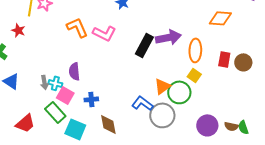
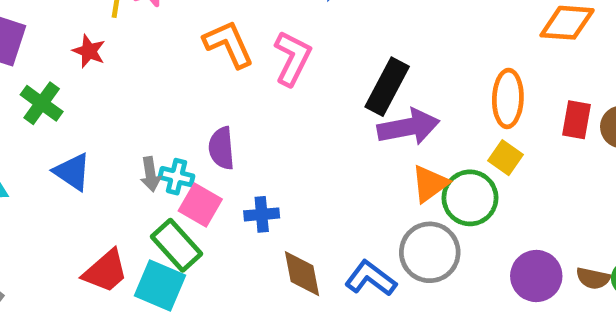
pink L-shape: (104, 33) -> (292, 58), turned -90
purple arrow: (168, 37) -> (408, 127), moved
blue L-shape: (142, 103) -> (371, 278), moved
cyan square: (75, 129) -> (160, 285), moved

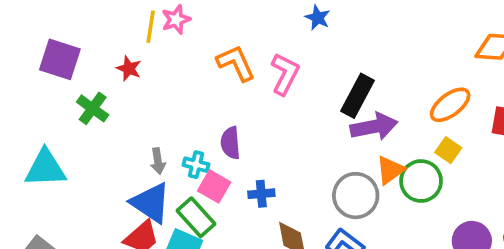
orange ellipse: (508, 98) -> (450, 105), turned 51
blue triangle: (72, 172) -> (151, 203), moved, size x1.4
gray arrow: (150, 174) -> (158, 161), moved
gray circle: (430, 252) -> (356, 196), moved

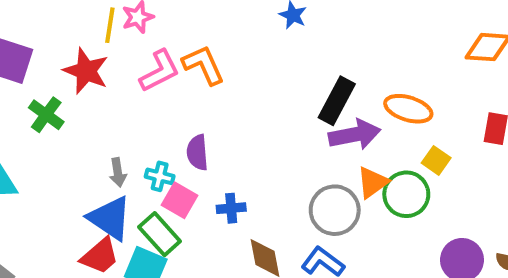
red star: (129, 68) -> (86, 71), size x1.6
pink L-shape: (285, 74) -> (160, 71), moved, turned 36
orange ellipse: (450, 105) -> (408, 109), moved, turned 54

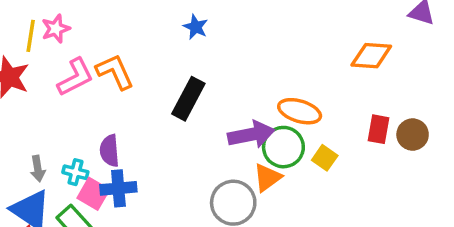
black rectangle: (337, 101) -> (188, 99), moved
green circle: (406, 194) -> (283, 147), moved
blue cross: (231, 208) -> (118, 188), moved, size x1.4

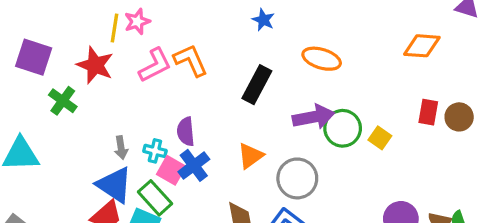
orange ellipse: (300, 111) -> (322, 59), moved
orange triangle: (267, 178) -> (250, 156), moved
blue cross: (118, 188) -> (194, 165), turned -32

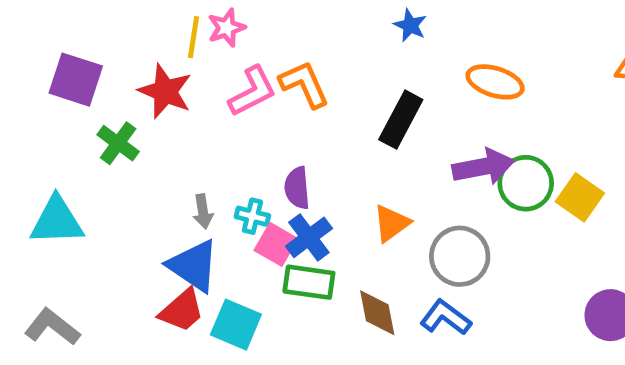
yellow square: (380, 138) -> (580, 197), size x1.4
green rectangle: (155, 198) -> (309, 282), moved, turned -40

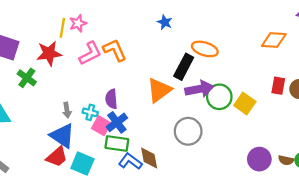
red star: (165, 91) -> (49, 53), turned -30
black rectangle: (401, 120) -> (184, 67), moved
orange triangle: (391, 223) -> (159, 90), moved, size x1.4
blue L-shape: (446, 317) -> (130, 161), moved

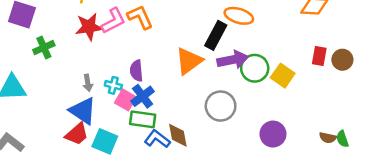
red star: (49, 53) -> (89, 27), moved
green cross: (27, 78) -> (44, 48), turned 30
purple circle: (259, 159) -> (273, 134), moved

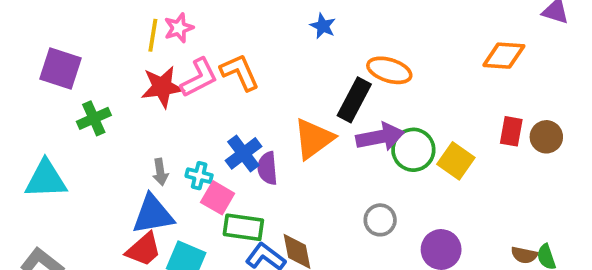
purple semicircle: (136, 71) -> (267, 168), moved
blue cross: (143, 96) -> (243, 153), moved
gray circle: (221, 106) -> (380, 220), moved, size x0.7
blue triangle: (83, 111) -> (153, 214), turned -44

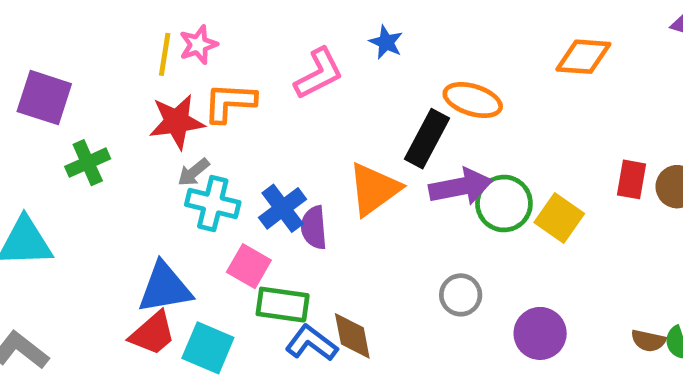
orange diamond: (504, 56) -> (583, 57), moved
orange L-shape: (240, 72) -> (230, 102), moved, turned -63
pink L-shape: (199, 78) -> (319, 74), moved
gray arrow: (160, 172) -> (194, 172), moved, turned 60
cyan cross: (199, 176) -> (213, 204), moved, size x1.5

